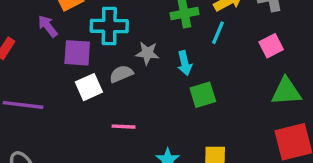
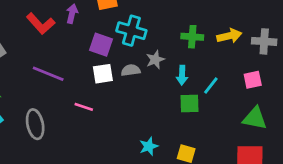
purple arrow: (48, 26) -> (72, 14), moved, turned 36
cyan line: (218, 33) -> (211, 86), moved
gray star: (147, 53) -> (155, 60), turned 30
pink line: (124, 127) -> (84, 107), moved

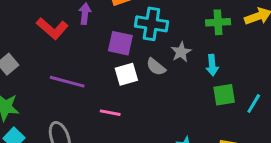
gray semicircle: (131, 70) -> (156, 67), turned -126
cyan line: (211, 86) -> (254, 104), moved

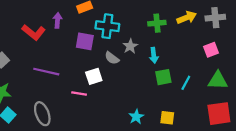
white square: (126, 74) -> (94, 76), moved

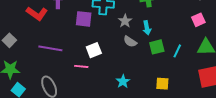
gray semicircle: (112, 58) -> (130, 42), moved
cyan star: (136, 117) -> (123, 81), moved

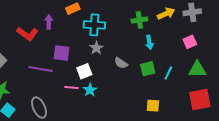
purple square: (84, 19) -> (62, 53), moved
gray star: (125, 21) -> (96, 48), moved
cyan arrow: (147, 28) -> (149, 42), moved
cyan star: (123, 81) -> (90, 90), moved

